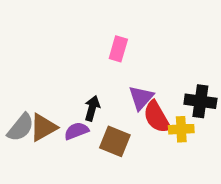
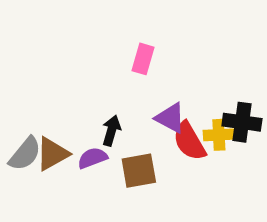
purple triangle: (141, 98) -> (170, 118), turned -44
yellow cross: (181, 129) -> (219, 135), moved
brown square: (115, 141) -> (139, 171), turned -32

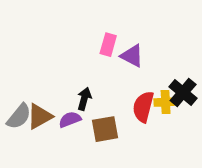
purple triangle: (170, 118) -> (132, 56), moved
black cross: (242, 122) -> (183, 92), turned 32
red semicircle: (189, 141) -> (143, 107), turned 44

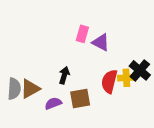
gray semicircle: (19, 116) -> (14, 89), turned -35
purple semicircle: (70, 120) -> (53, 103), moved

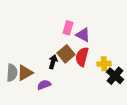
black cross: (140, 70) -> (115, 76), moved
red semicircle: (109, 81) -> (82, 57), moved
brown square: (80, 99) -> (66, 54), moved, turned -30

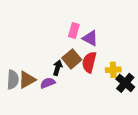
purple semicircle: (44, 85) -> (48, 83), moved

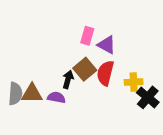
brown triangle: (27, 80) -> (32, 94), turned 30
purple semicircle: (48, 83) -> (56, 97), turned 32

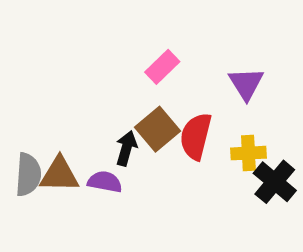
pink rectangle: (87, 36) -> (162, 67), turned 30
purple triangle: (107, 45) -> (246, 84), moved, turned 30

